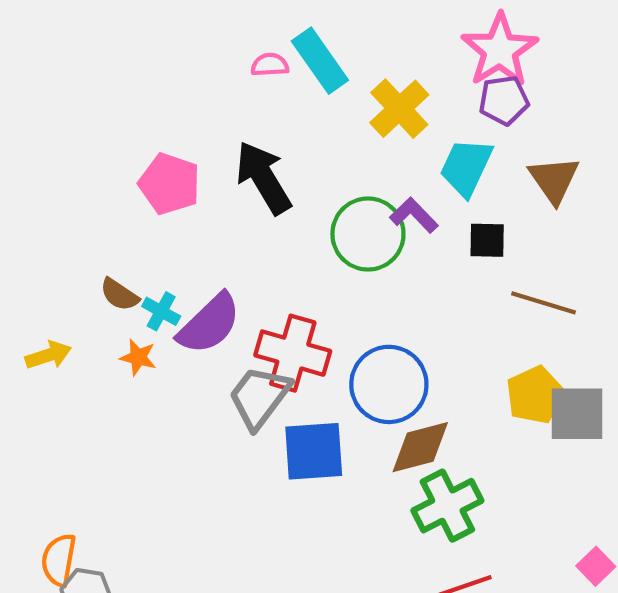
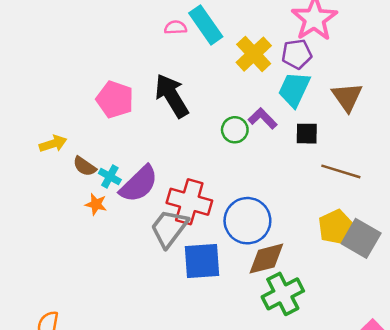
purple pentagon: (504, 100) -> (297, 54), moved
green circle: (368, 234) -> (235, 130), size x0.6
yellow arrow: (48, 355) -> (53, 144), moved
gray square: (577, 414) -> (361, 238), turned 30

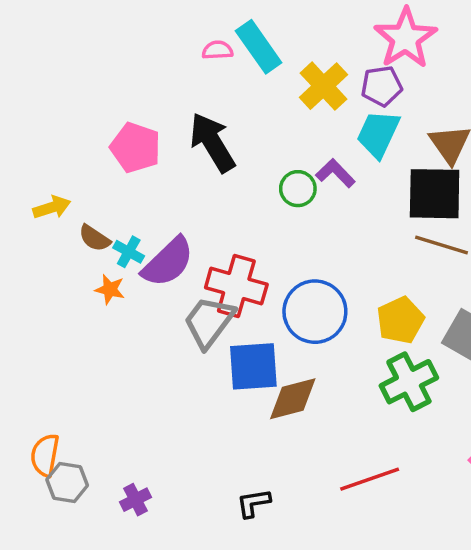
black square: (307, 134) -> (435, 194), moved, size x1.8
yellow pentagon: (336, 227) -> (400, 320), moved
brown diamond: (266, 259) -> (293, 399), moved
green cross: (283, 294) -> (409, 382), moved

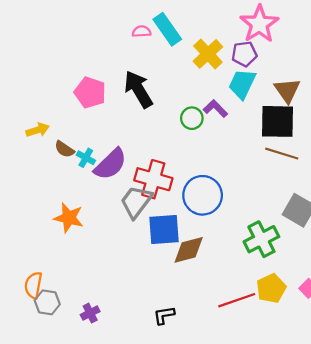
orange star: (110, 289) -> (69, 218), moved, size x1.6
yellow pentagon: (400, 320) -> (271, 288), moved

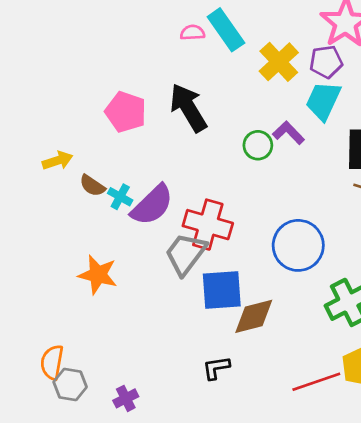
blue circle: (203, 195) -> (298, 245), moved
black L-shape: (164, 315) -> (216, 368), moved

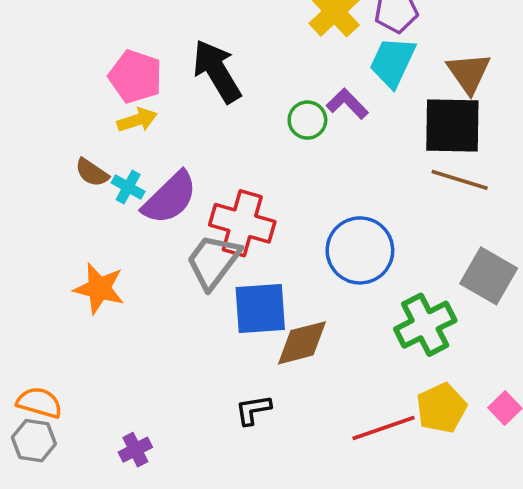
yellow arrow: (58, 161) -> (137, 120), moved
orange semicircle: (52, 362) -> (39, 403), turned 96
gray hexagon: (70, 385) -> (34, 441), moved

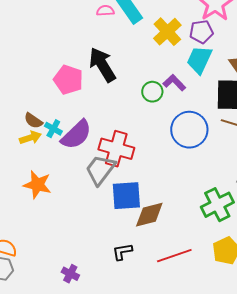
pink pentagon: (135, 77) -> (68, 80), moved
yellow arrow: (137, 120) -> (30, 138), moved
blue circle: (360, 250) -> (189, 130), moved
red line: (384, 428) -> (174, 256), moved
purple cross: (135, 450) -> (70, 274), moved, turned -36

